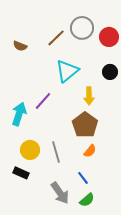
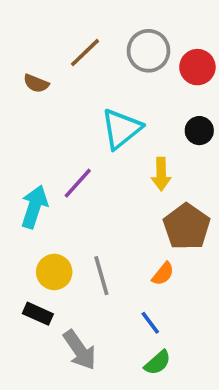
brown line: (56, 38) -> (85, 53), moved
brown pentagon: (85, 125) -> (187, 227), moved
gray arrow: (60, 193) -> (80, 350), moved

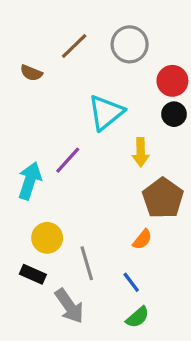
red circle: (197, 67) -> (172, 81), moved
gray line: (101, 276) -> (87, 263), moved

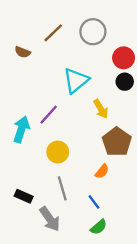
yellow arrow: (141, 152) -> (101, 109), turned -30
yellow circle: (47, 238) -> (58, 152), moved

